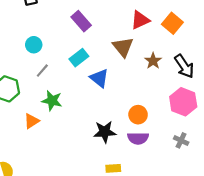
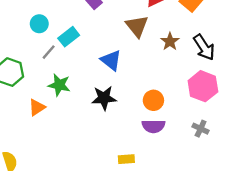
cyan rectangle: (79, 58) -> (69, 37), moved
black star: (105, 132) -> (104, 98), moved

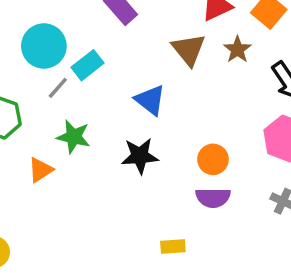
cyan circle: (39, 24) -> (44, 46), size x1.6
brown star: (170, 41) -> (237, 50), moved

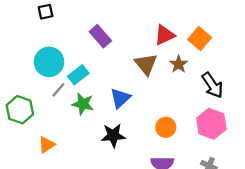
blue triangle: (150, 100) -> (120, 98), turned 40
green star: (74, 137) -> (83, 104), moved
orange circle: (213, 159) -> (166, 127), moved

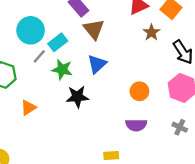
brown triangle: (146, 64) -> (94, 29), moved
black star: (113, 135) -> (77, 97), moved

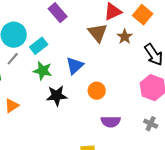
brown triangle: (94, 29) -> (98, 33), moved
gray line: (39, 56) -> (13, 59), moved
orange circle: (139, 91) -> (97, 91), moved

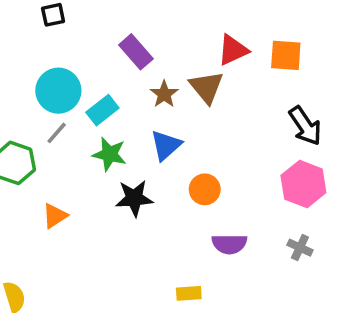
orange square: (143, 15) -> (286, 55), turned -36
brown star: (125, 37) -> (164, 94), moved

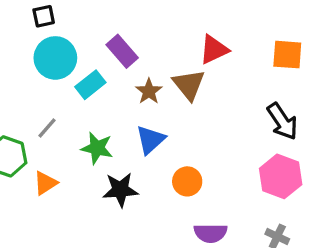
orange square: (286, 55) -> (287, 55), moved
cyan circle: (58, 91) -> (55, 58), moved
cyan rectangle: (102, 110) -> (90, 85), moved
orange triangle: (55, 216) -> (45, 183), moved

